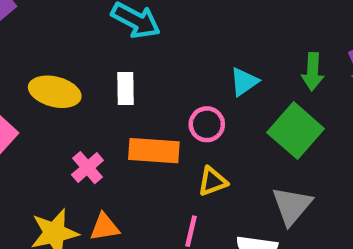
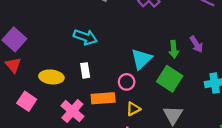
cyan triangle: (244, 82) -> (141, 59), size x1.5
pink cross: (87, 168) -> (72, 111), size x1.5

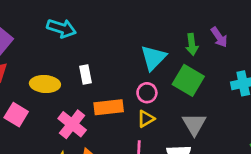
cyan arrow: (85, 37) -> (61, 28), moved
pink circle: (127, 82) -> (147, 93), moved

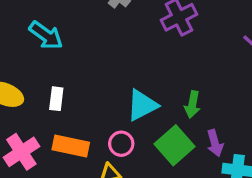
purple arrow: (219, 37) -> (215, 143), moved

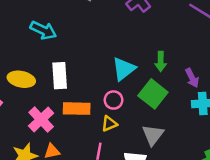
white rectangle: (56, 99) -> (60, 76), size x1.5
purple arrow: (215, 143) -> (192, 78), moved

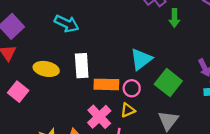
green arrow: (161, 61) -> (174, 18), moved
orange rectangle: (77, 109) -> (106, 84), moved
pink cross: (41, 120) -> (99, 117), moved

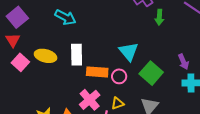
cyan triangle: (141, 59) -> (129, 52), turned -35
pink square: (18, 92) -> (20, 62), moved
yellow triangle: (128, 110) -> (118, 103), moved

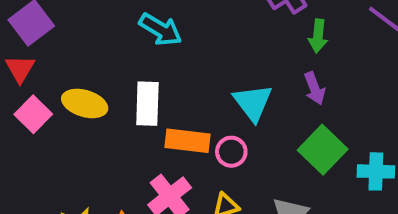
cyan arrow: (65, 17) -> (160, 29), moved
purple arrow: (183, 62) -> (315, 88), moved
green square: (151, 73) -> (323, 150), moved

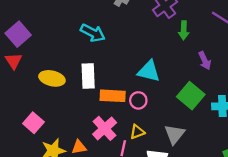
purple arrow: (315, 88) -> (205, 61), moved
cyan triangle: (253, 102) -> (149, 71), turned -35
pink square: (33, 114) -> (33, 123), moved

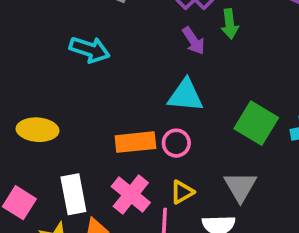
purple arrow: (205, 61) -> (193, 41), moved
white rectangle: (88, 76) -> (73, 194), moved

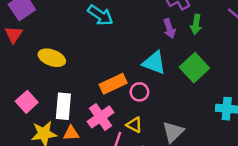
green square: (256, 123) -> (194, 68), moved
orange rectangle: (135, 142) -> (113, 84), turned -35
yellow triangle: (182, 192) -> (134, 125), turned 42

